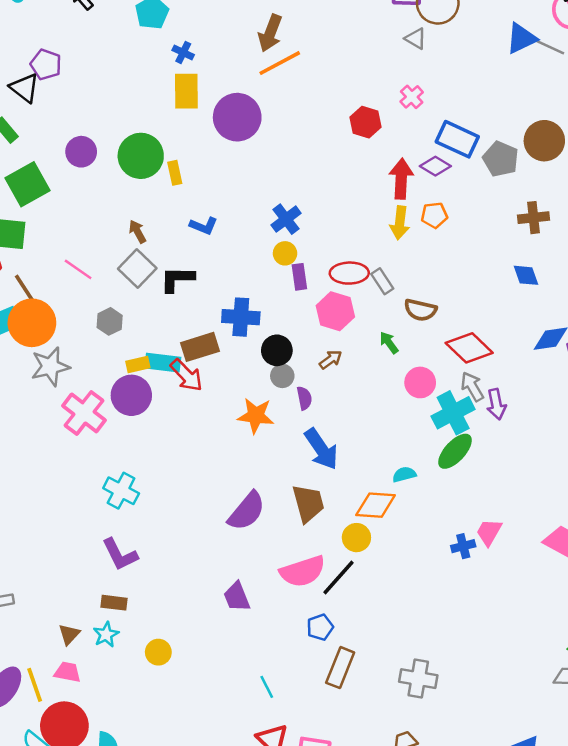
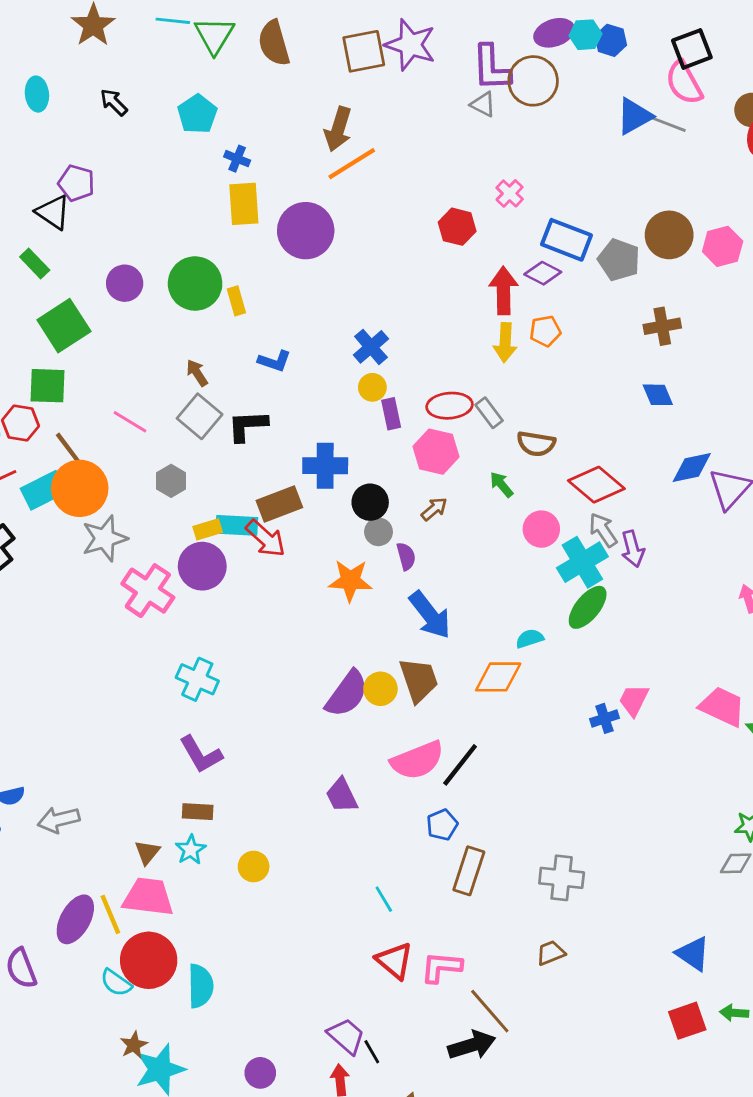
gray triangle: (416, 39) -> (483, 104), moved
yellow circle: (356, 538) -> (380, 689), moved
pink trapezoid: (68, 672) -> (148, 897), size x1.6

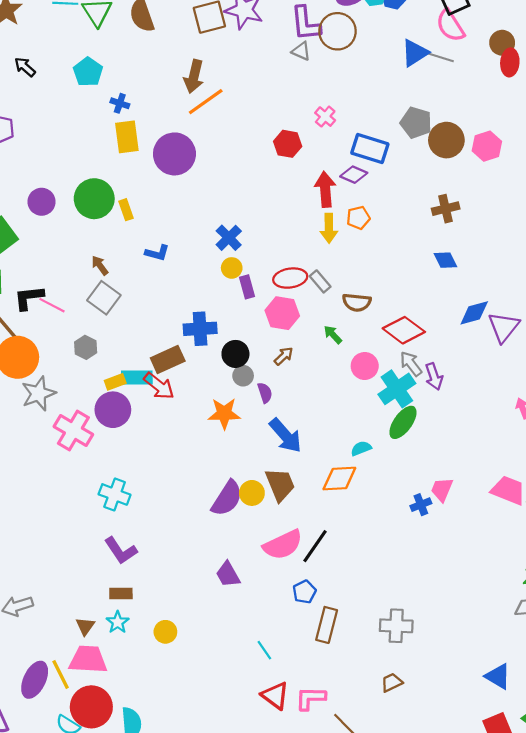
gray pentagon: (619, 260) -> (416, 123), moved
black L-shape: (247, 426) -> (29, 298), moved

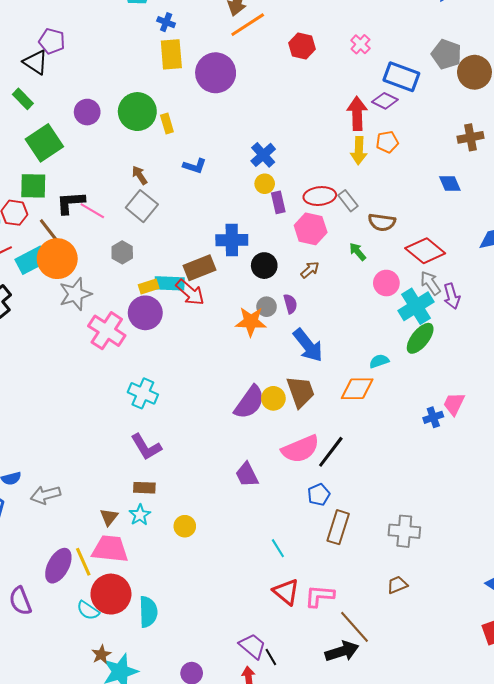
red hexagon: (288, 144) -> (302, 46), moved
blue diamond: (445, 260) -> (450, 184), moved
gray circle: (243, 376) -> (267, 307), moved

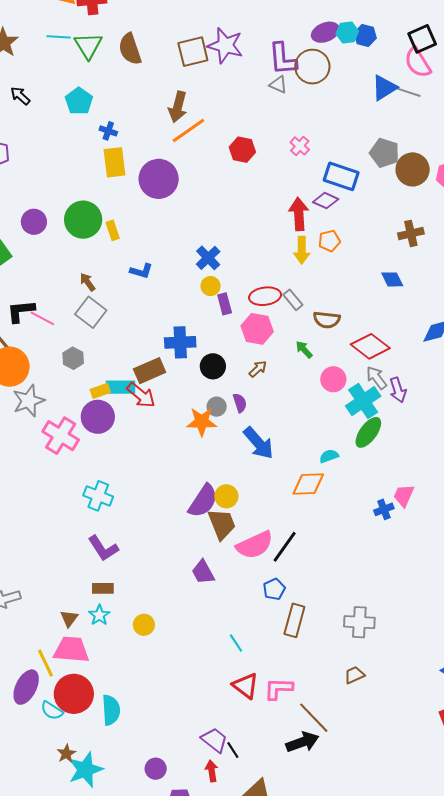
brown trapezoid: (301, 392) -> (222, 524), moved
purple ellipse: (58, 566) -> (26, 687), moved

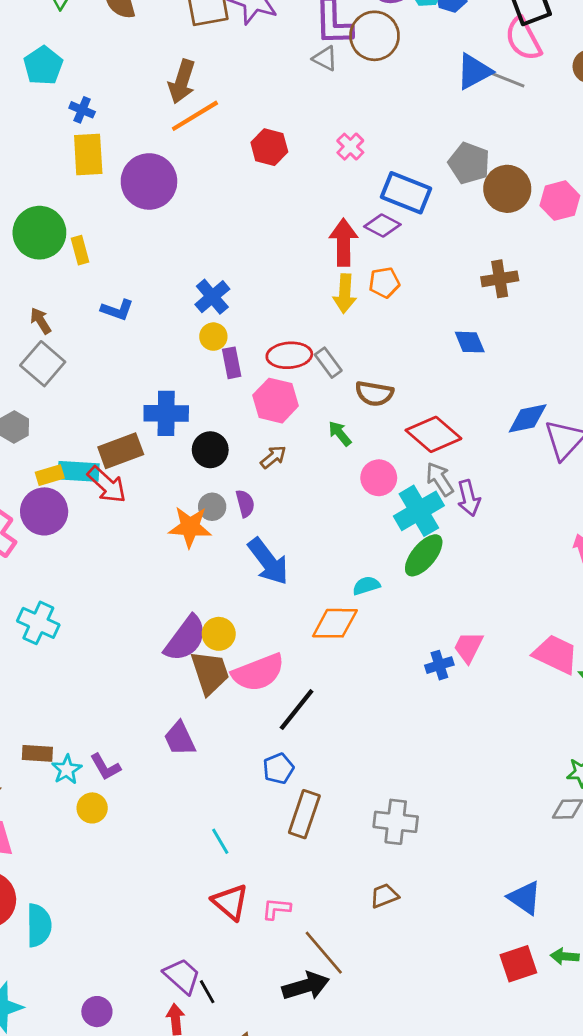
pink semicircle: (255, 545) -> (258, 672), moved
purple L-shape: (103, 548) -> (105, 767), moved, size x0.7
cyan star: (99, 615) -> (67, 770), moved
pink L-shape: (278, 689) -> (276, 909), size x0.7

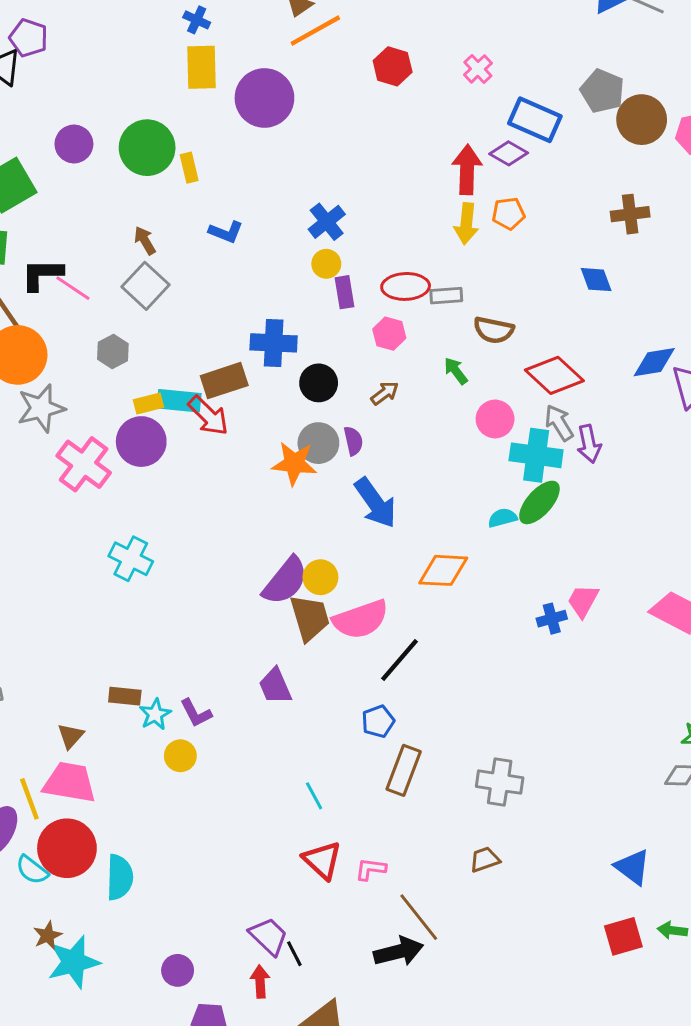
gray rectangle: (328, 363) -> (446, 296), turned -60
pink hexagon: (276, 401) -> (389, 334), size x0.7
gray circle: (212, 507) -> (318, 443), size x1.4
cyan cross: (419, 511) -> (536, 455), turned 36
cyan semicircle: (366, 586) -> (502, 518), moved

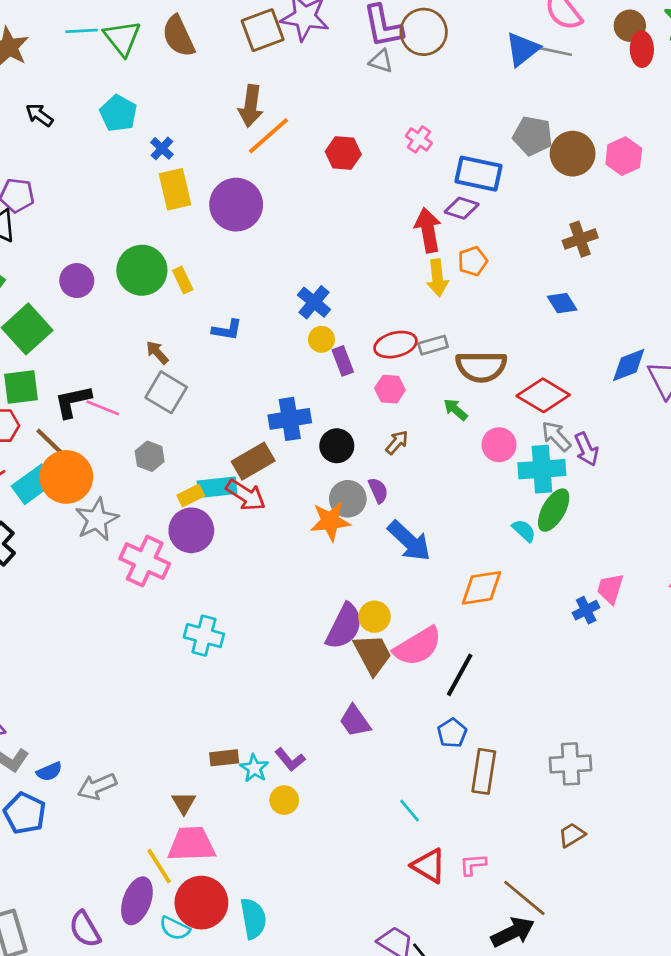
blue cross: (197, 20) -> (162, 148), turned 30
brown semicircle: (494, 330) -> (481, 367), size x1.4
cyan semicircle: (502, 518) -> (524, 531), turned 70

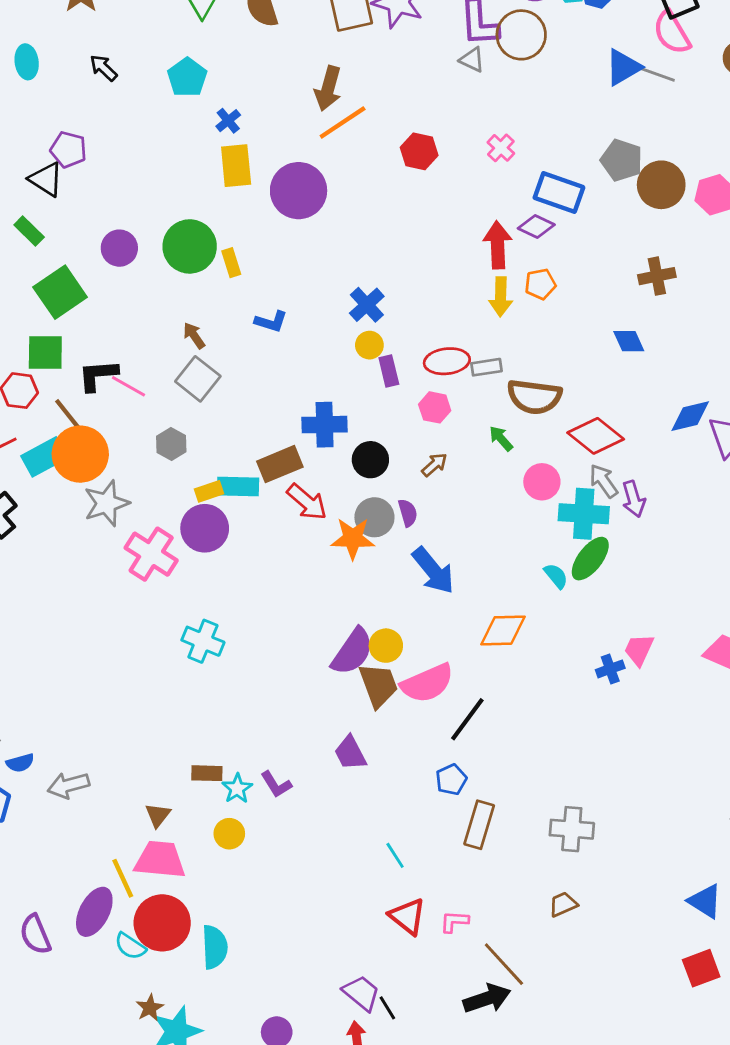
red arrow: (246, 495) -> (307, 502), moved
yellow circle: (284, 800) -> (229, 834), moved

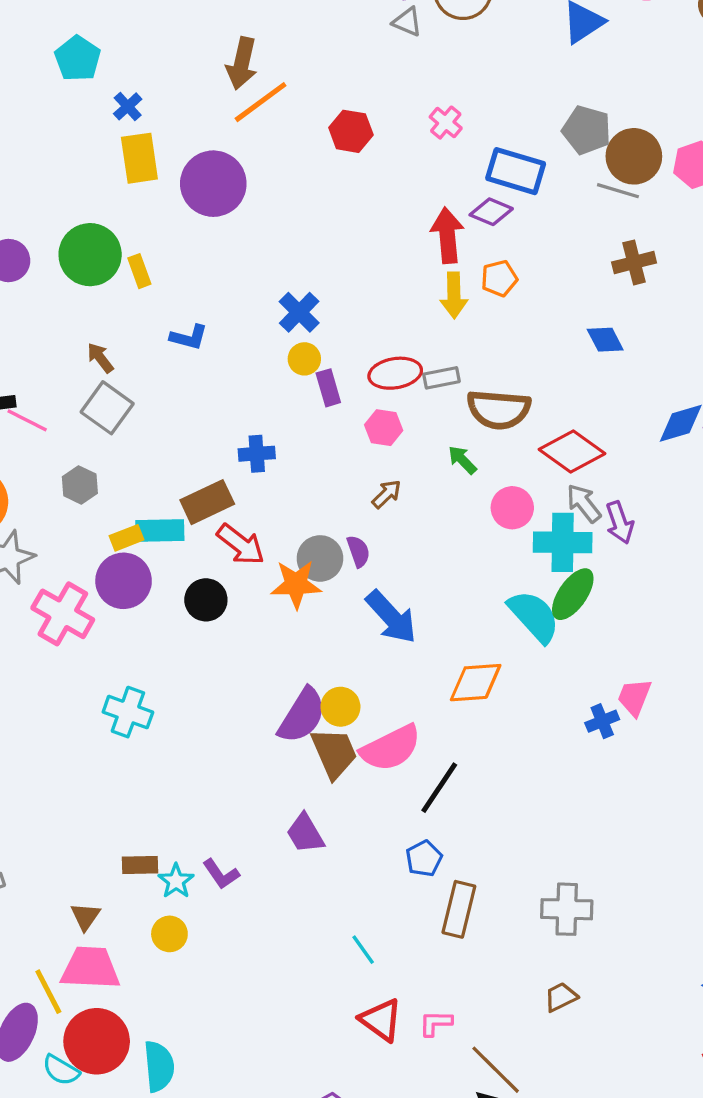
gray line: (657, 74) -> (618, 191), moved
blue cross: (325, 425) -> (257, 454), size x0.7
black circle: (370, 460) -> (206, 600), moved
cyan semicircle: (556, 576) -> (534, 616), size x1.8

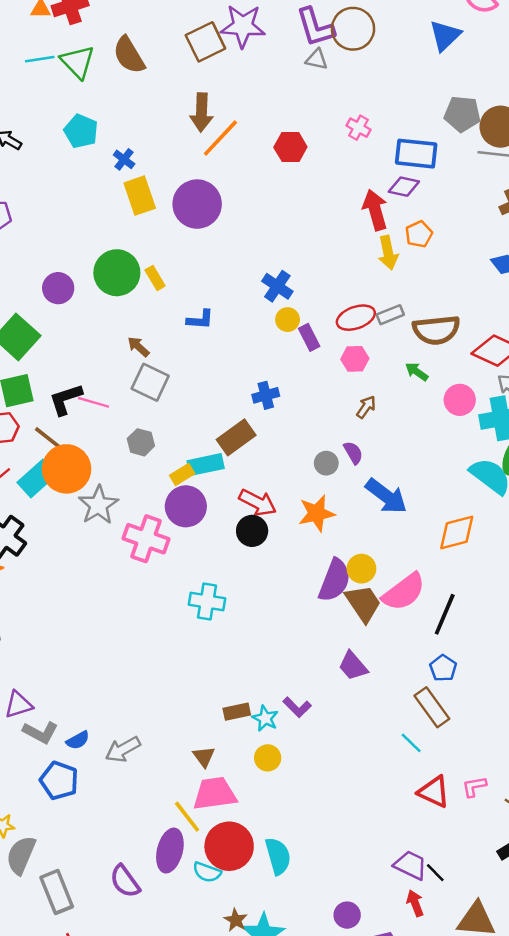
red arrow: (241, 544) -> (258, 503), moved
gray circle: (320, 558) -> (326, 463), size x0.7
orange star: (296, 584) -> (317, 513), moved
black circle: (206, 600) -> (252, 531), moved
brown rectangle: (459, 909) -> (432, 707), moved, turned -39

